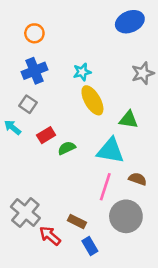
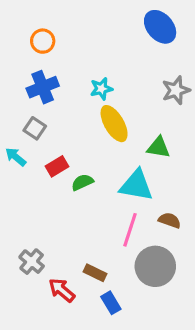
blue ellipse: (130, 22) -> (160, 27), turned 72
gray cross: (25, 212) -> (32, 262), size x0.7

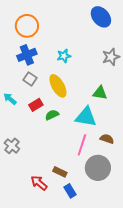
orange circle: (43, 41) -> (27, 26), size x1.5
yellow ellipse: (114, 124) -> (58, 86), moved
gray square: (35, 128) -> (30, 79), moved
gray cross: (32, 262) -> (12, 146), moved

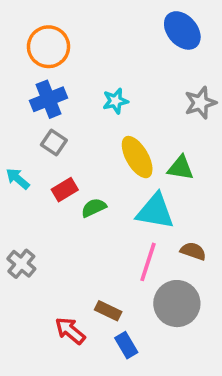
yellow ellipse: (58, 86) -> (137, 157), moved

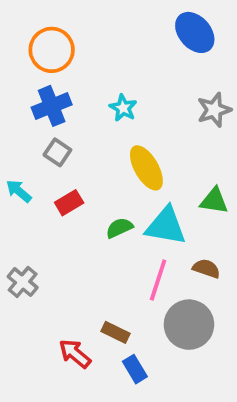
cyan star: (115, 101) -> (123, 108), turned -30
green triangle: (180, 168) -> (214, 201), moved
green semicircle: (94, 208) -> (119, 228), moved

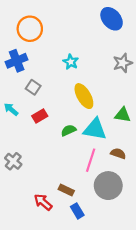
blue cross: (52, 106) -> (17, 61), moved

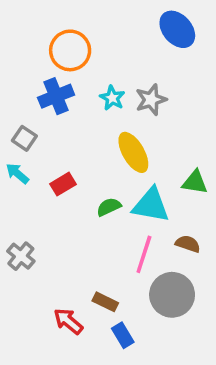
orange circle: (30, 29) -> (70, 50), moved
blue cross: (17, 61) -> (56, 96), moved
gray star: (123, 63) -> (151, 100), moved
gray square: (33, 87) -> (24, 138), moved

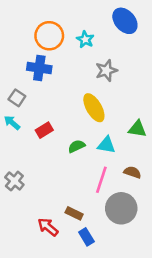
blue cross: (56, 96) -> (39, 68), turned 30
cyan star: (112, 98) -> (85, 39), moved
cyan triangle: (151, 205) -> (106, 145), size x0.7

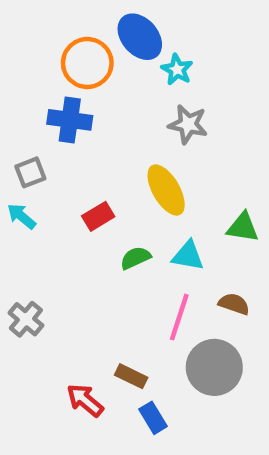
blue ellipse: (125, 21) -> (140, 37), moved
cyan star: (85, 39) -> (177, 70), moved
gray star: (106, 70) -> (188, 124), turned 30
gray square: (17, 98) -> (30, 172), turned 35
red rectangle: (44, 130) -> (98, 216), moved

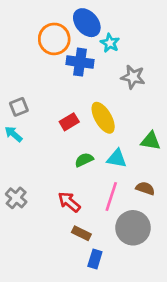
blue cross: (70, 120) -> (80, 62), moved
gray star: (188, 124) -> (133, 77), moved
red rectangle: (98, 216) -> (69, 122), moved
red arrow: (85, 400) -> (69, 202), moved
blue rectangle: (153, 418) -> (95, 259), turned 48

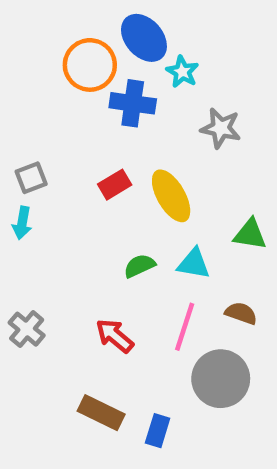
red rectangle: (69, 122) -> (115, 185), moved
cyan arrow: (13, 134) -> (22, 223), turned -120
brown rectangle: (81, 233) -> (101, 413), moved, size x1.4

